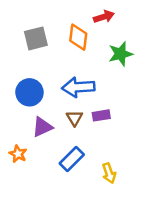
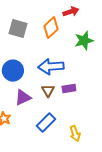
orange diamond: (78, 37) -> (51, 28), turned 40
gray square: (36, 38) -> (18, 29), turned 30

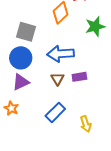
gray square: (18, 29) -> (26, 32), moved
purple triangle: (23, 98) -> (21, 82), moved

